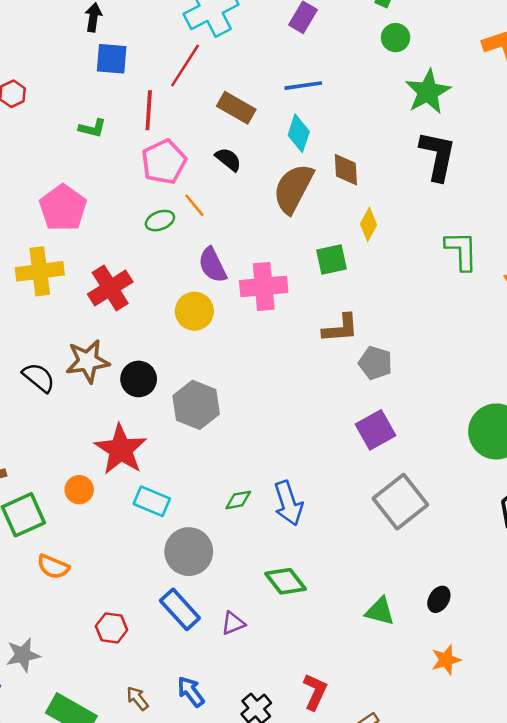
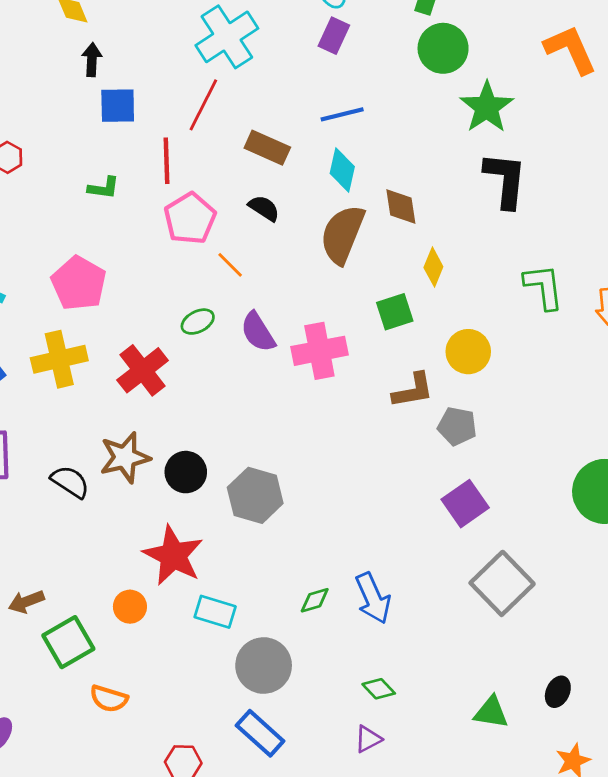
green circle: (396, 38) -> (443, 48), size x1.5
green ellipse: (160, 221) -> (198, 322), moved
yellow circle: (194, 311) -> (468, 352), moved
green diamond: (286, 581) -> (379, 689), size x0.7
purple triangle: (233, 623) -> (368, 739), moved

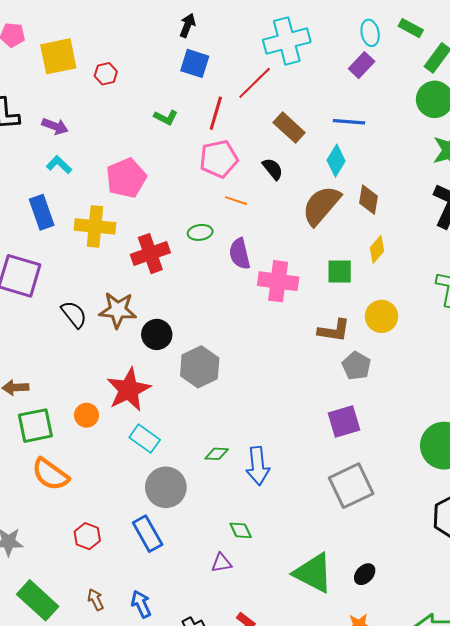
orange line: (230, 265) -> (236, 201), turned -45
orange semicircle: (109, 699) -> (50, 474), size x1.4
green triangle: (491, 712) -> (313, 573), size x1.6

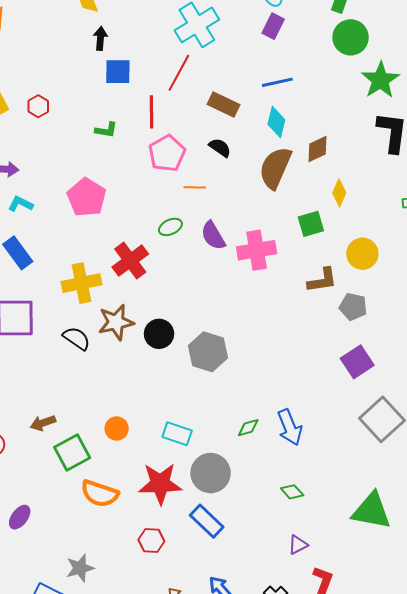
brown diamond: (368, 200) -> (317, 149), turned 72
yellow cross: (95, 226) -> (81, 283), moved
red star: (129, 390) -> (160, 484), moved, turned -30
purple triangle: (222, 563) -> (298, 545), moved

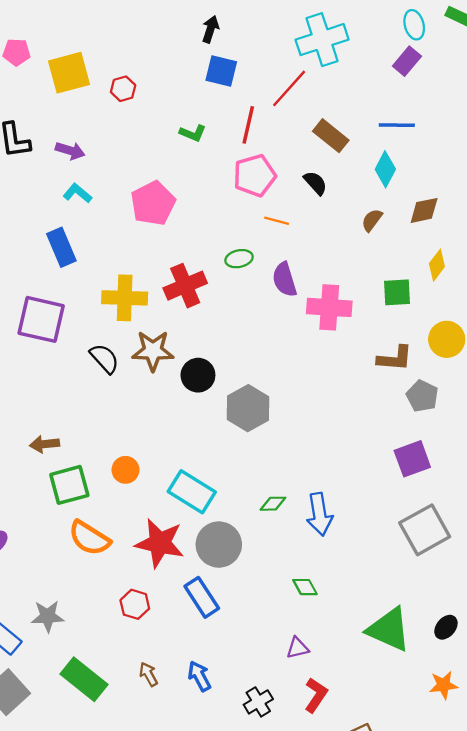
brown semicircle: (275, 168) -> (372, 220), size x0.5
cyan rectangle: (177, 434) -> (192, 492), size x1.4

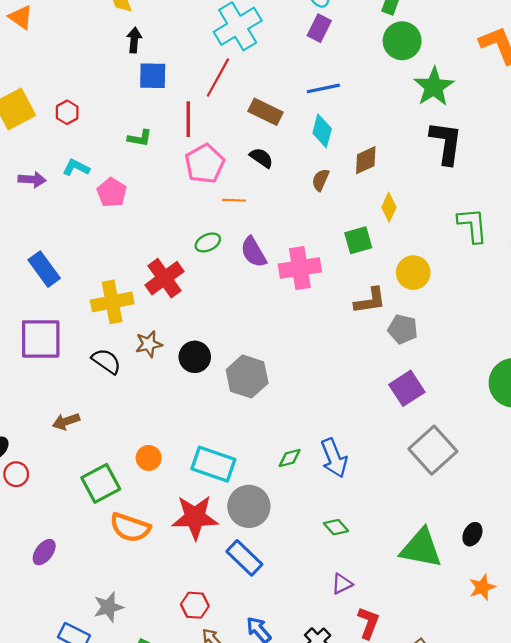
cyan L-shape: (77, 193) -> (76, 168), moved
pink pentagon: (153, 203) -> (112, 192), moved, size x0.7
brown star: (153, 351) -> (149, 344), size x0.7
brown arrow: (45, 444) -> (66, 421), moved
red hexagon: (135, 604) -> (195, 605), moved

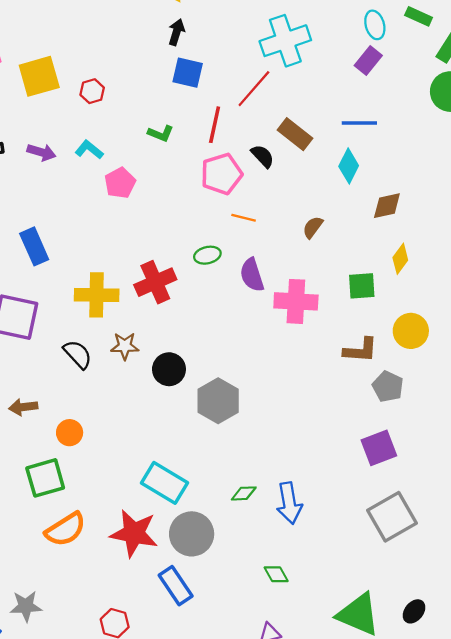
black semicircle: (261, 158) -> (263, 156), moved
brown semicircle: (320, 180) -> (313, 227), moved
orange circle: (149, 458) -> (70, 433), moved
orange semicircle: (130, 527) -> (65, 529), turned -63

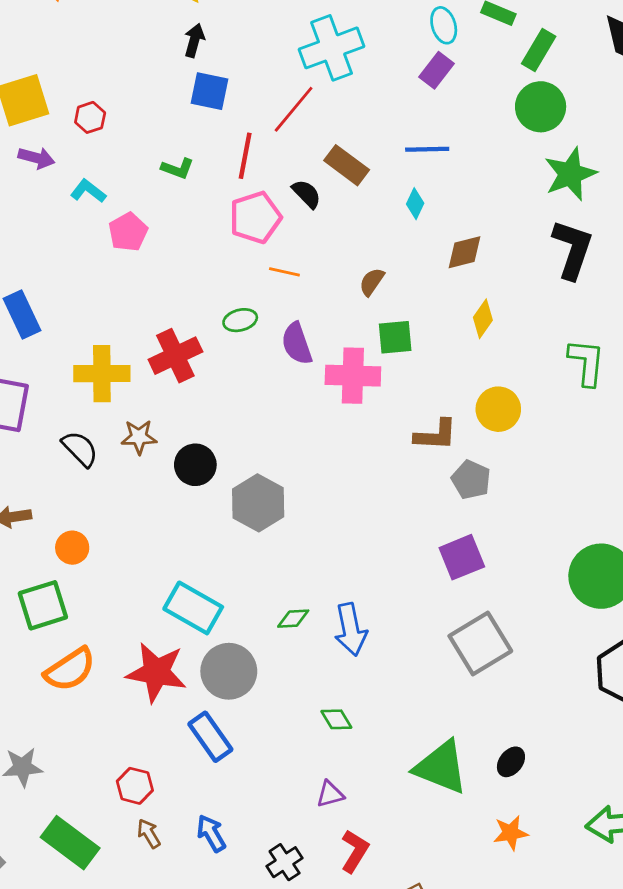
purple arrow: (41, 152) -> (36, 158), moved
cyan diamond: (349, 166) -> (415, 204), size x0.7
green square: (362, 286) -> (395, 337), moved

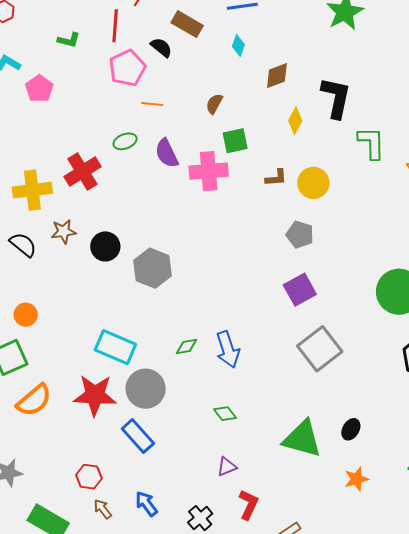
black L-shape: (572, 249) -> (336, 98), moved
brown L-shape: (436, 435) -> (276, 178), moved, size x0.7

